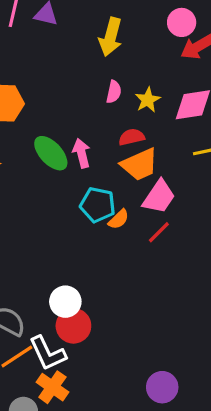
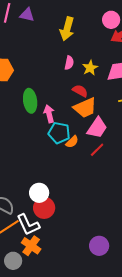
red semicircle: (132, 137) -> (80, 91), turned 42
green ellipse: (51, 153) -> (30, 101), turned 35
pink arrow: (82, 153) -> (49, 114), moved

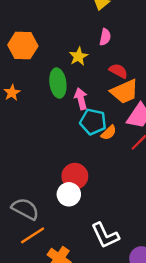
yellow star: (90, 68) -> (78, 56), moved
red circle: (44, 208) -> (75, 176), moved
white L-shape: (28, 225) -> (105, 235), moved

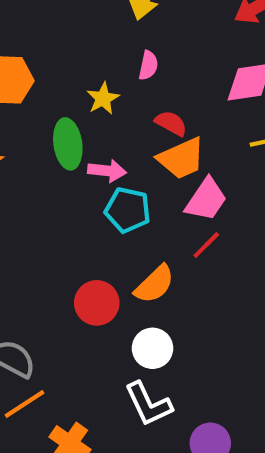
pink arrow: (81, 99) -> (107, 171), turned 110
orange semicircle: (109, 133) -> (155, 284), moved, size x1.5
white circle: (69, 194) -> (152, 348), moved

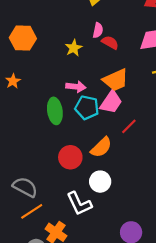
red semicircle: (171, 123) -> (110, 42), moved
green ellipse: (68, 144) -> (55, 111), moved
pink trapezoid: (206, 200) -> (111, 102), moved
white L-shape: (148, 404) -> (79, 204), moved

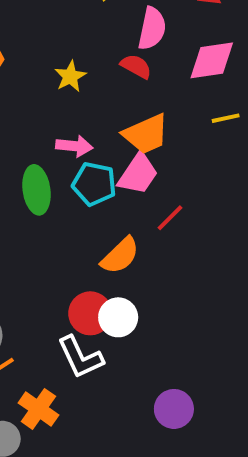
pink semicircle: (98, 30) -> (152, 29), moved, size x1.5
red circle: (70, 157) -> (90, 313), moved

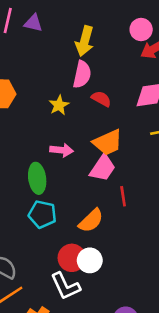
pink semicircle: (152, 29) -> (82, 74), moved
cyan pentagon: (94, 184) -> (42, 214), moved
red line: (170, 218) -> (123, 196), turned -54

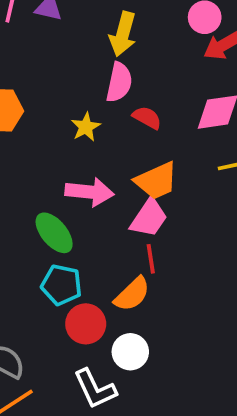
pink arrow: (62, 150) -> (89, 192), size x1.4
green ellipse: (37, 178) -> (54, 233), turned -32
red line: (123, 196) -> (151, 259), moved
red circle: (72, 258) -> (86, 324), moved

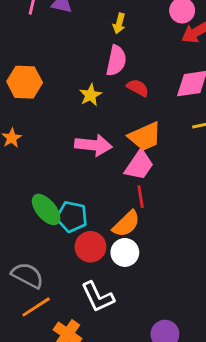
yellow arrow: (123, 34) -> (119, 23), size x0.6
green ellipse: (54, 233) -> (46, 210), moved
white circle: (130, 352) -> (125, 252), moved

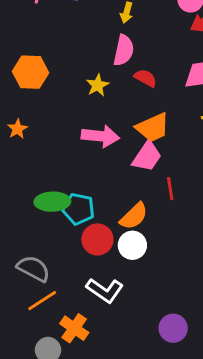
red line: (141, 197) -> (170, 189), moved
green ellipse: (46, 210) -> (52, 202), turned -52
white L-shape: (98, 297) -> (105, 290), turned -30

